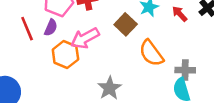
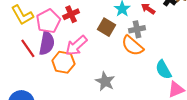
purple semicircle: (51, 28) -> (47, 43), size x1.6
gray cross: (185, 70) -> (137, 29), moved

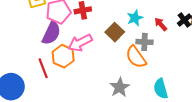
red line: (28, 48) -> (43, 68), moved
gray star: (105, 81) -> (120, 87), moved

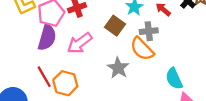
orange hexagon: (63, 56) -> (65, 83), moved
gray star: (120, 87) -> (118, 68), moved

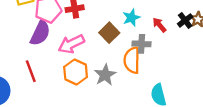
orange semicircle: (142, 49) -> (132, 60), turned 35
orange hexagon: (65, 83) -> (76, 72), moved

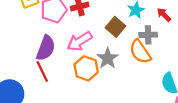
purple semicircle: (40, 33) -> (46, 48), moved
orange semicircle: (132, 60) -> (140, 52), turned -30
gray star: (105, 75) -> (108, 58), moved

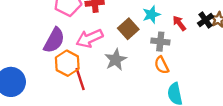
orange semicircle: (140, 52) -> (162, 65), moved, size x0.7
orange hexagon: (86, 68) -> (67, 63), moved
red line: (42, 72) -> (80, 79), moved

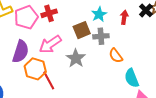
red arrow: (179, 23) -> (124, 17), turned 56
brown square: (128, 29) -> (82, 30), turned 30
gray cross: (160, 42) -> (101, 36), moved

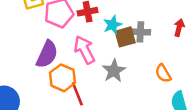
cyan star: (99, 14) -> (112, 25), moved
gray cross: (101, 36) -> (140, 32), moved
pink arrow: (50, 44) -> (85, 50), turned 90

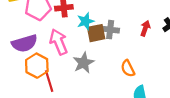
purple semicircle: (47, 54) -> (25, 43), turned 45

